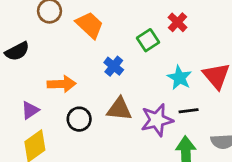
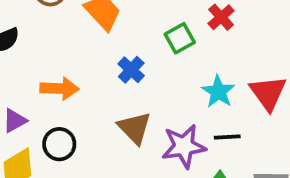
brown triangle: (119, 109) -> (135, 128), turned 36
black circle: (79, 119) -> (59, 144), moved

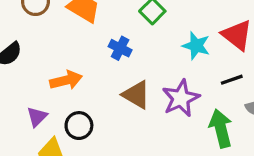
black line: (227, 137) -> (232, 80), moved

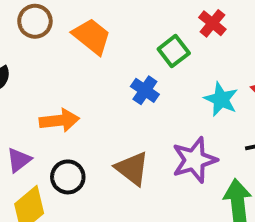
blue cross: (120, 48) -> (145, 90), moved
brown triangle: (136, 95) -> (132, 168), moved

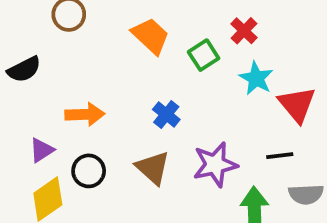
orange trapezoid: (92, 36) -> (151, 36), moved
blue cross: (145, 90) -> (166, 114), moved
cyan star: (221, 99) -> (256, 78), moved

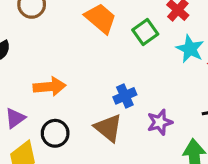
blue cross: (166, 114) -> (125, 96), moved, turned 30
purple star: (215, 164) -> (160, 122), size x0.7

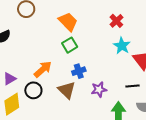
green square: (145, 32) -> (70, 45), moved
orange arrow: (49, 87) -> (43, 69), moved, turned -42

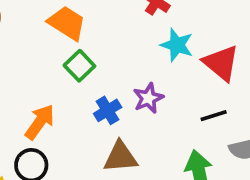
purple star: (99, 89) -> (148, 98), moved
brown triangle: (67, 90) -> (120, 157), moved, turned -36

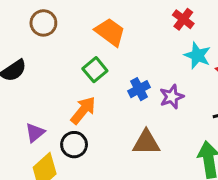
green square: (79, 66) -> (95, 70), moved
blue cross: (108, 110) -> (139, 89), moved

